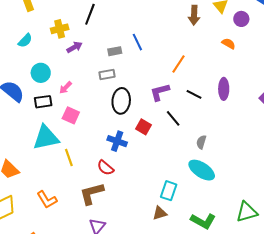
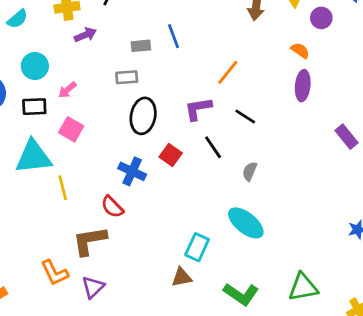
purple ellipse: (224, 89) -> (303, 86), moved
gray semicircle: (201, 142) -> (250, 171), moved
orange L-shape: (47, 200) -> (55, 273), moved

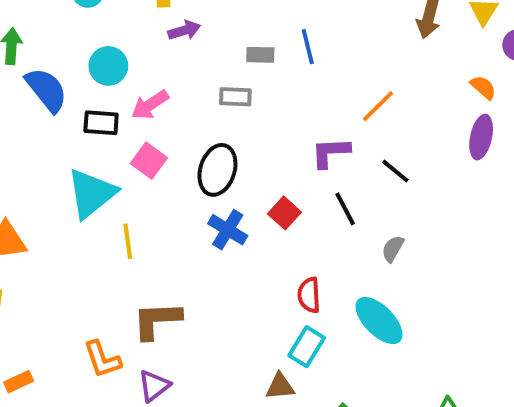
pink arrow: (67, 90) -> (150, 105), size x1.4
black ellipse: (143, 116) -> (217, 170), moved
cyan triangle: (33, 157) -> (91, 193), turned -39
red semicircle: (112, 207) -> (309, 295), moved, turned 35

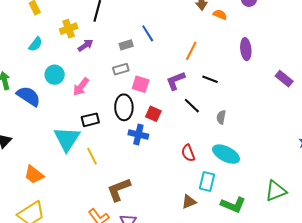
orange semicircle: (483, 87) -> (220, 15), moved
black rectangle: (101, 123) -> (90, 120), moved
pink square: (149, 161) -> (141, 84), moved
red square: (284, 213) -> (153, 114), moved
cyan rectangle: (307, 347) -> (207, 182), moved

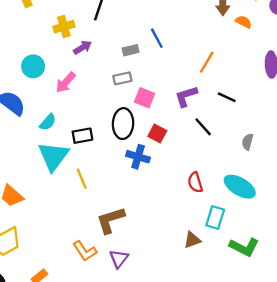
cyan semicircle: (35, 44) -> (48, 122), moved
cyan circle: (55, 75) -> (33, 66), moved
pink arrow: (81, 87) -> (66, 82), moved
gray semicircle: (221, 117) -> (247, 142), moved

